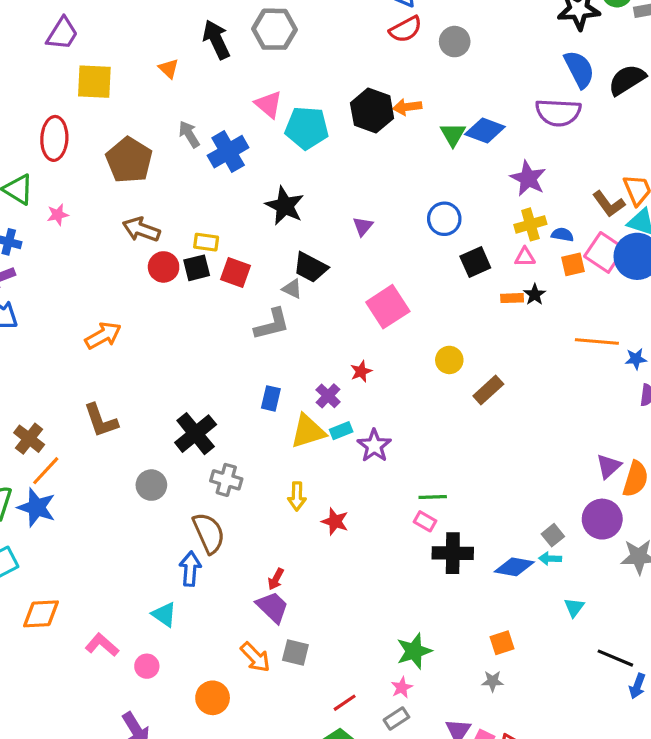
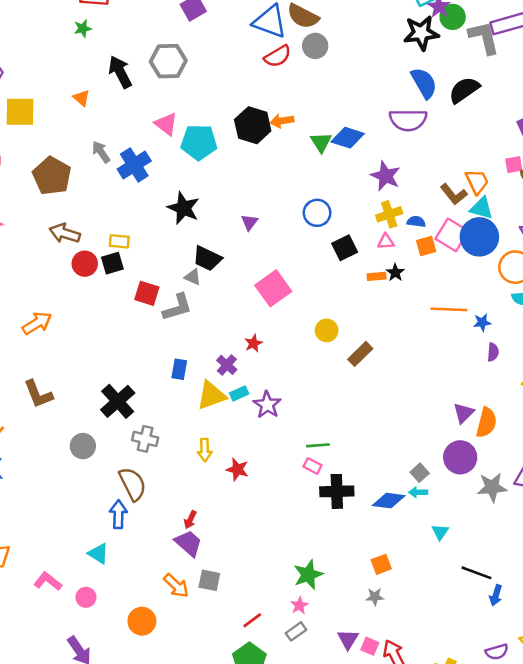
gray circle: (455, 42) -> (315, 46), moved
red square: (236, 273) -> (147, 293), moved

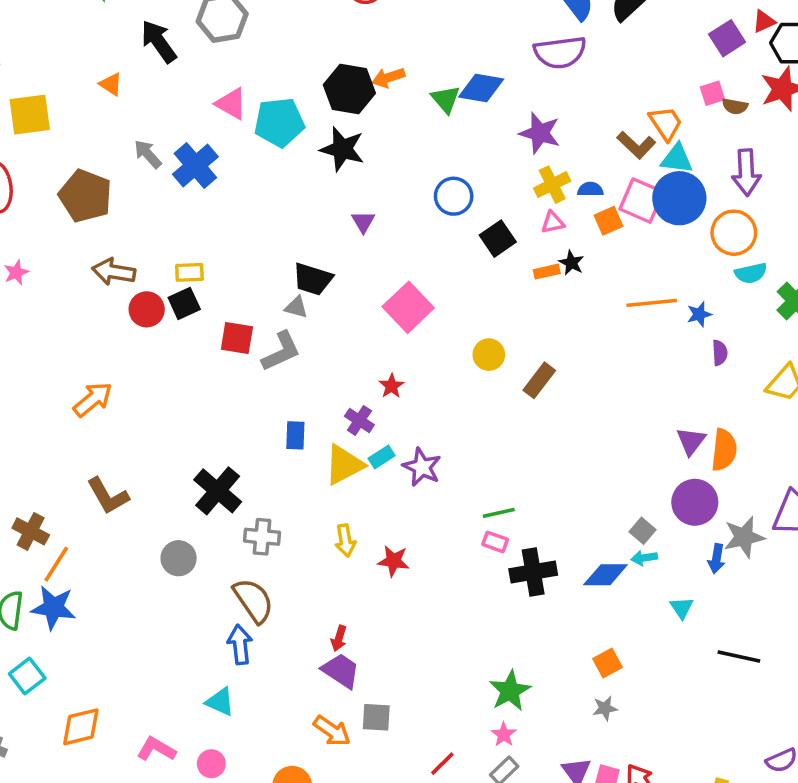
black star: (183, 208) -> (342, 149), moved
blue arrow: (496, 595) -> (716, 559), moved

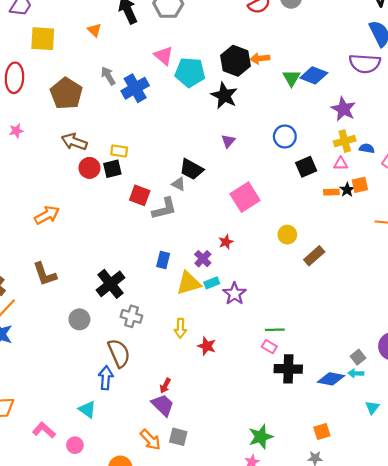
orange square: (609, 221) -> (360, 185), moved

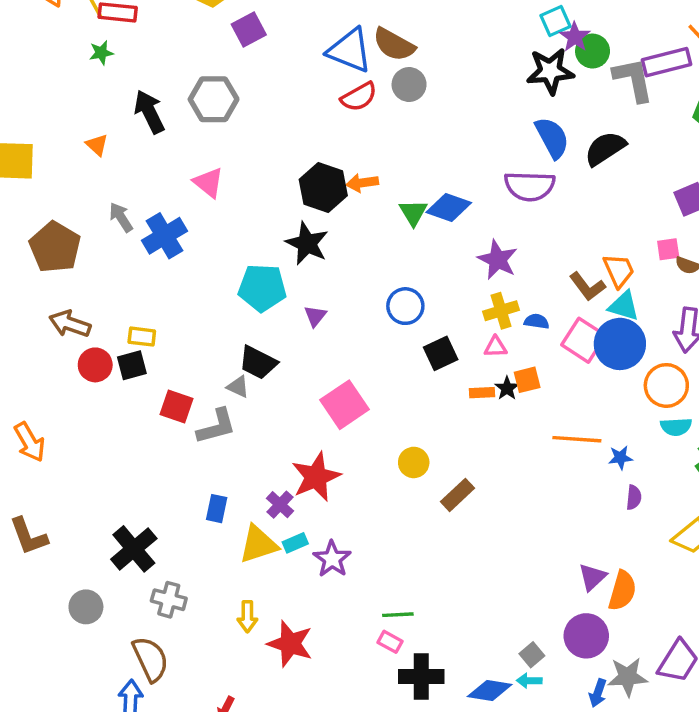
cyan pentagon: (190, 72) -> (262, 288), moved
orange arrow: (47, 215) -> (30, 442), turned 90
red star: (226, 242) -> (316, 477), size x2.0
red star: (207, 346) -> (290, 644), size x1.5

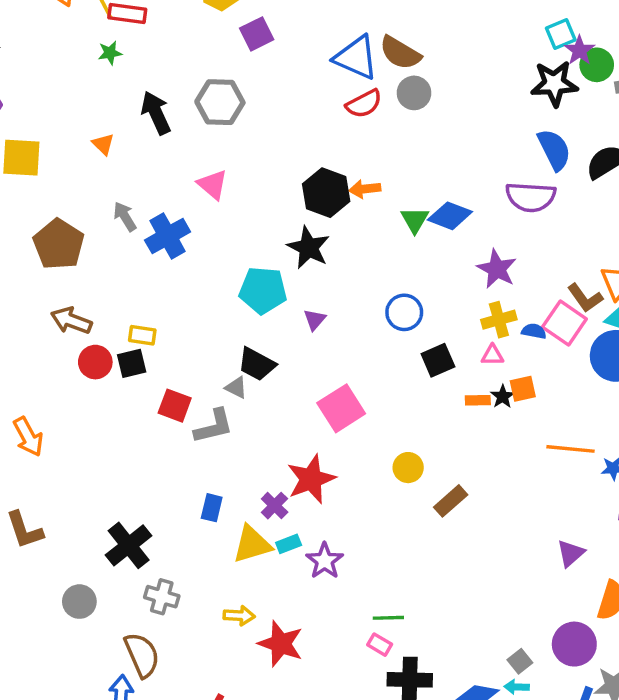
pink square: (584, 340) -> (564, 323), moved
purple triangle: (592, 577) -> (571, 553), moved
yellow arrow: (247, 617) -> (239, 616), turned -88

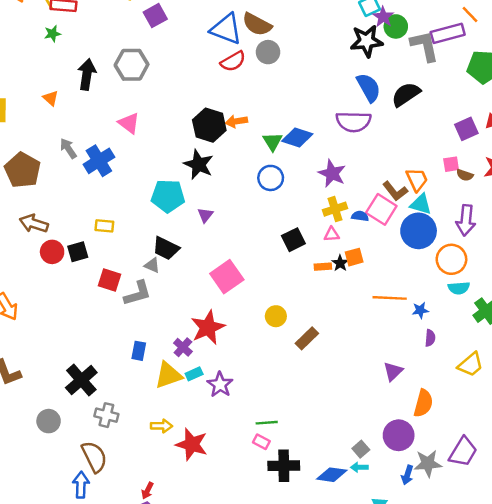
black arrow: (156, 113) -> (87, 74), turned 36
blue circle: (404, 312) -> (271, 178), moved
yellow rectangle: (142, 335) -> (104, 226), moved

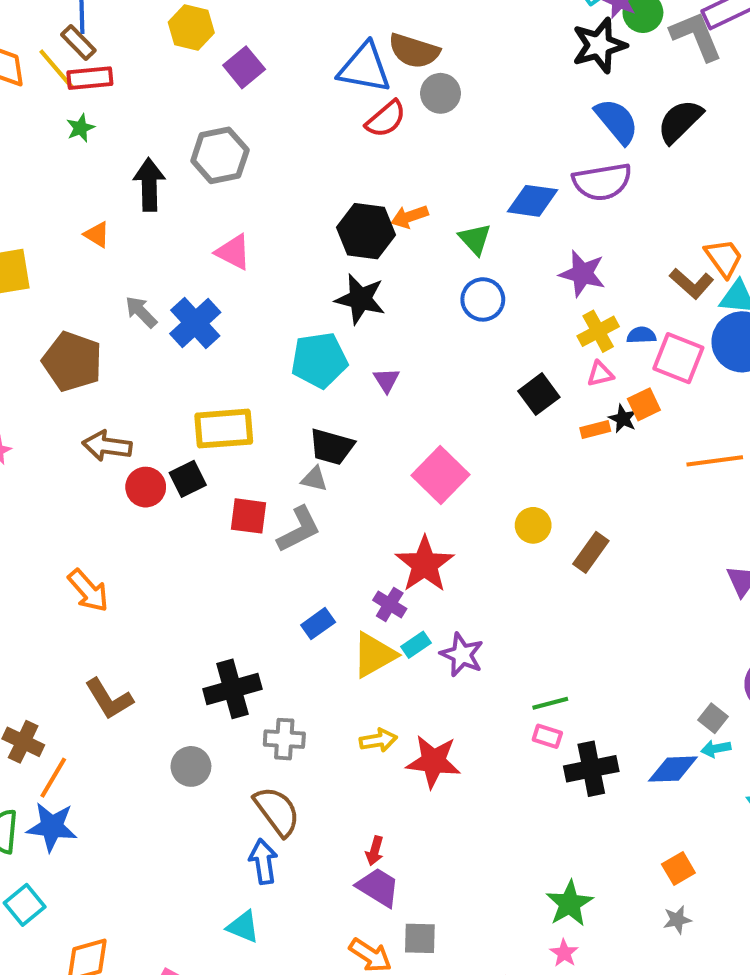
blue diamond: (297, 138) -> (532, 201), moved
pink square: (381, 209) -> (678, 358), moved
yellow rectangle: (104, 226) -> (224, 429), size x1.8
blue rectangle: (139, 351) -> (318, 624), turned 54
black cross: (81, 380) -> (232, 689), turned 36

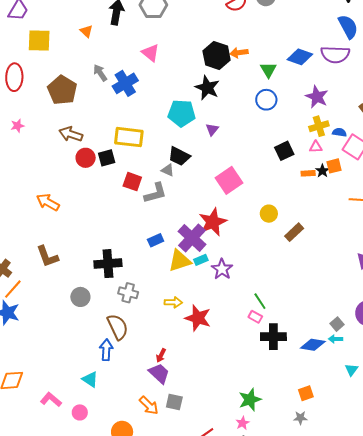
orange arrow: (88, 591) -> (48, 202), turned 150
purple cross: (390, 604) -> (192, 238), size x1.8
green line: (550, 703) -> (260, 301), turned 60

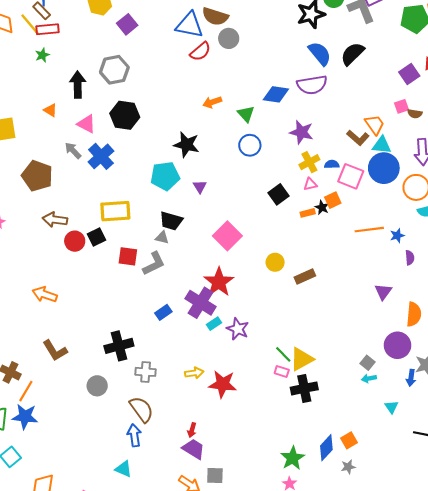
pink triangle: (150, 53) -> (86, 124), moved
black hexagon: (217, 55) -> (125, 115), moved
brown rectangle: (294, 232) -> (305, 276), turned 30
yellow triangle: (180, 261) -> (302, 359), moved
blue diamond: (313, 345) -> (326, 448), moved, turned -45

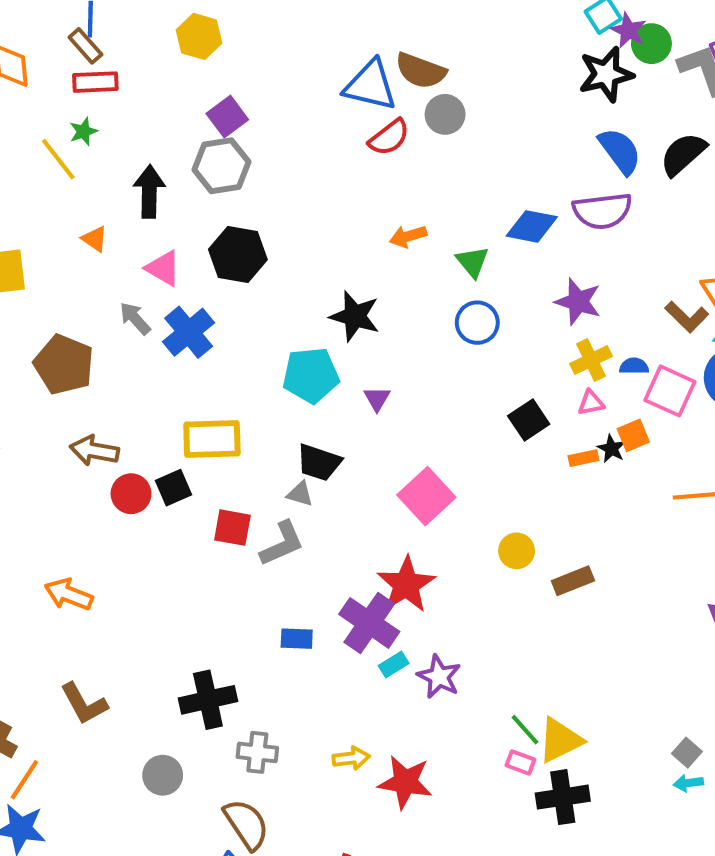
yellow line: (30, 24) -> (58, 159), moved
purple square: (127, 24) -> (227, 117), moved
blue rectangle: (163, 312) -> (297, 639), turned 35

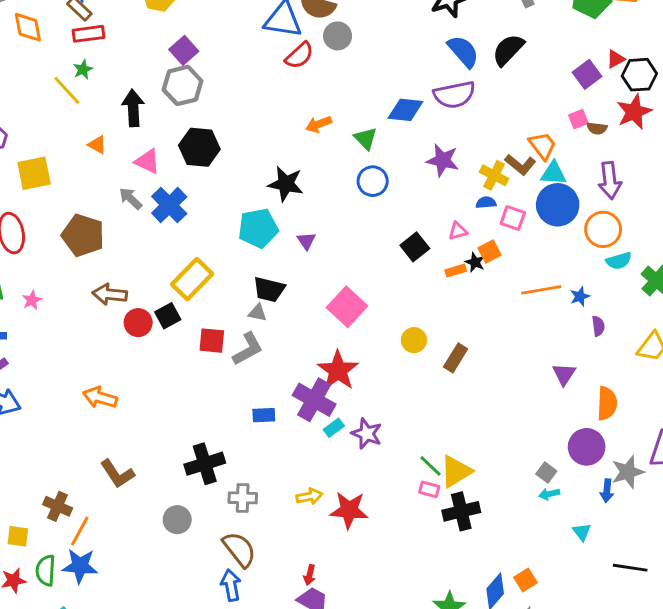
yellow cross: (591, 360) -> (494, 175), moved, turned -32
pink square: (670, 391) -> (513, 218), size x0.7
yellow rectangle: (212, 439) -> (192, 279), turned -39
brown rectangle: (573, 581) -> (456, 358), turned -32

